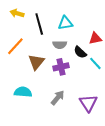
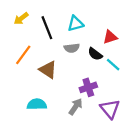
yellow arrow: (17, 13) -> (21, 18), turned -48
brown triangle: (36, 62) -> (48, 70), turned -30
purple cross: (61, 67) -> (88, 87), moved

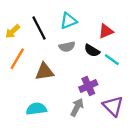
yellow arrow: (21, 18) -> (13, 31), moved
brown triangle: (48, 70) -> (44, 72), turned -36

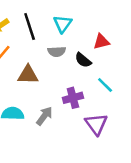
cyan triangle: (68, 21) -> (63, 24), turned -42
cyan line: (112, 60) -> (105, 85), moved
gray arrow: (77, 107) -> (44, 116), moved

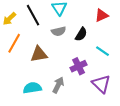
red triangle: (101, 42) -> (101, 15), moved
black semicircle: (83, 60) -> (81, 34), turned -88

